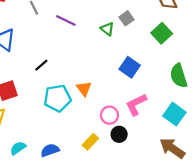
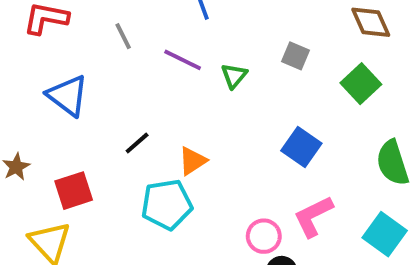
gray square: (126, 18) -> (295, 56), turned -32
green triangle: (107, 29) -> (234, 76), moved, turned 32
orange triangle: (84, 89) -> (192, 161), moved, turned 35

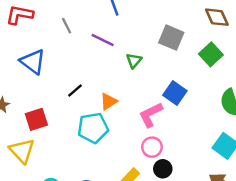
gray square: (295, 56) -> (171, 38), size x1.5
green triangle: (234, 76) -> (134, 60), moved
pink L-shape: (313, 216) -> (151, 115), moved

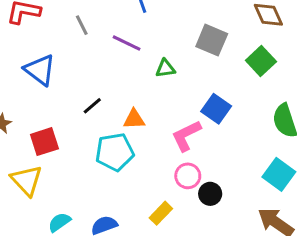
green triangle: (134, 60) -> (165, 68), turned 42
orange triangle: (109, 101) -> (134, 119), turned 30
black circle: (163, 169) -> (210, 194), moved

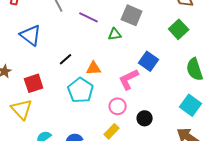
gray square: (212, 40) -> (132, 15), moved
cyan pentagon: (115, 152) -> (81, 90), turned -30
pink circle: (188, 176) -> (118, 106), moved

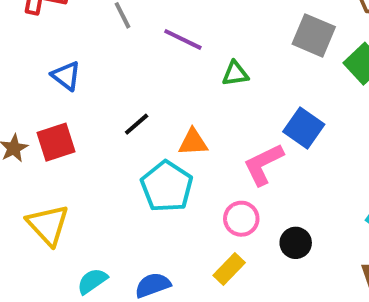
gray square: (132, 15) -> (314, 35), moved
blue triangle: (31, 35) -> (66, 76), size x0.7
red square: (34, 83) -> (56, 142), moved

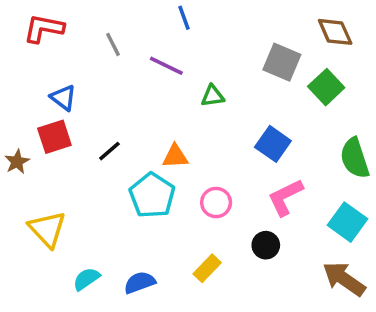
black line: (137, 124) -> (109, 151), moved
red square: (56, 142) -> (54, 137), moved
pink L-shape: (263, 164) -> (285, 197), moved
pink circle: (241, 219) -> (216, 203), moved

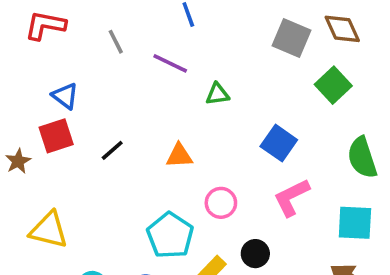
gray square: (282, 62) -> (292, 38), moved
cyan pentagon: (152, 195) -> (170, 235), moved
cyan square: (348, 222) -> (355, 223), turned -33
yellow triangle: (47, 229) -> (49, 230), turned -33
black circle: (266, 245) -> (255, 254), moved

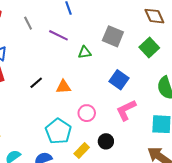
gray square: (292, 38) -> (113, 36), moved
black line: (112, 150) -> (36, 83), moved

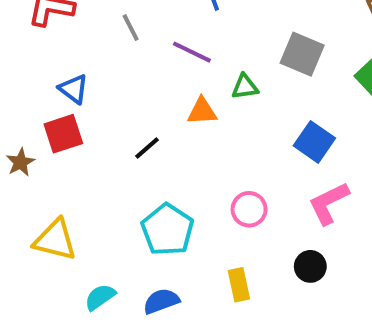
orange triangle: (63, 87) -> (202, 111), moved
cyan pentagon: (58, 131) -> (167, 230), moved
black circle: (106, 141) -> (310, 266), moved
yellow rectangle: (82, 150) -> (239, 285), turned -56

